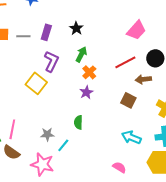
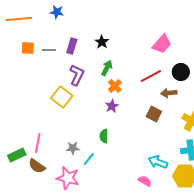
cyan arrow: (131, 137) -> (158, 162), moved

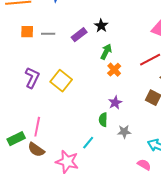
purple rectangle: (72, 46) -> (79, 35), moved, turned 35
purple L-shape: (77, 75) -> (32, 78), moved
purple star: (112, 106) -> (115, 103), moved
gray star: (73, 148) -> (124, 132), moved

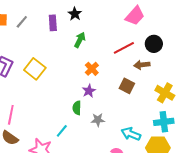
gray line: (48, 34) -> (22, 22), turned -48
purple rectangle: (79, 35) -> (53, 23), turned -56
orange cross: (114, 70) -> (92, 69), moved

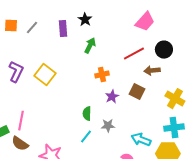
orange cross: (92, 69) -> (102, 75), turned 32
purple star: (89, 91) -> (112, 97), moved
cyan line: (62, 131) -> (86, 137), moved

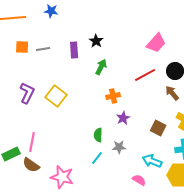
gray line: (32, 28) -> (43, 49), turned 40
brown arrow: (152, 71) -> (172, 93), moved, turned 56
brown square: (137, 92) -> (158, 128), moved

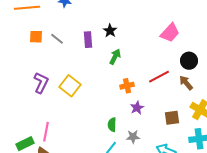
gray line: (43, 49) -> (57, 39), turned 48
red line: (145, 75) -> (159, 77), moved
brown square: (158, 128) -> (172, 118), turned -35

